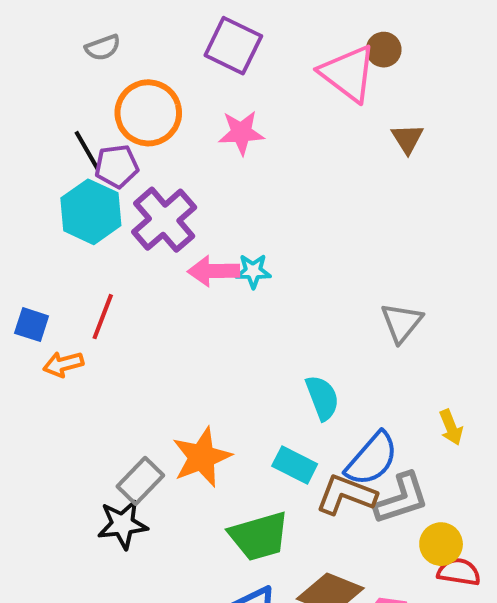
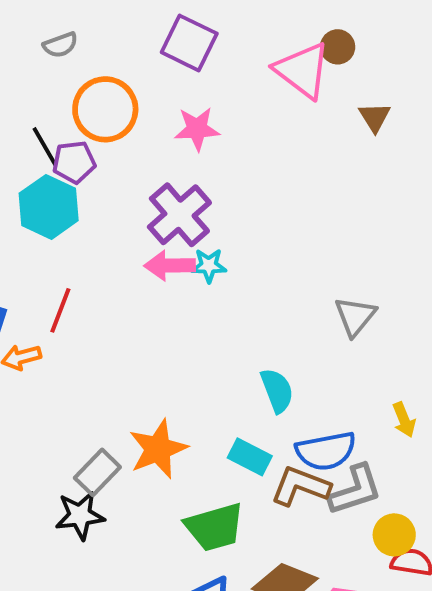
brown triangle: (407, 139) -> (375, 117), moved
purple cross: (164, 220) -> (179, 215), moved
blue semicircle: (372, 459) -> (326, 451), turned 38

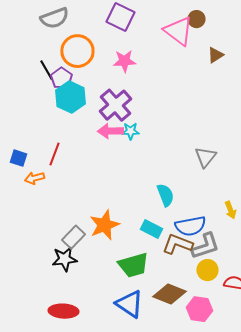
gray semicircle: (60, 45) -> (54, 18), size x1.6
brown triangle: (375, 117) -> (215, 55), turned 30
purple pentagon: (74, 162) -> (61, 78), turned -30
cyan hexagon: (49, 207) -> (70, 97), moved
yellow circle: (394, 535) -> (207, 270), moved

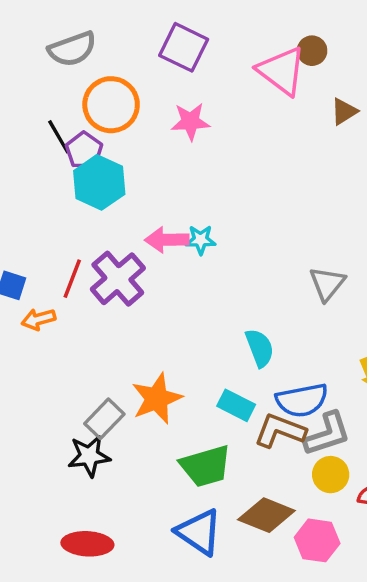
purple cross: (115, 105) -> (118, 279), moved

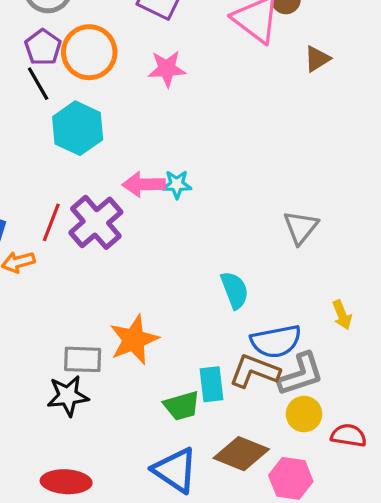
purple pentagon: (84, 150) -> (43, 47), moved
cyan rectangle: (236, 405) -> (211, 384), moved, turned 56
gray rectangle: (104, 419) -> (83, 359), turned 48
green trapezoid: (206, 466) -> (182, 406), size x0.7

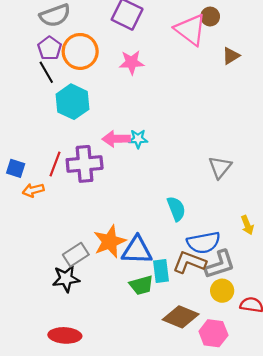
purple cross: (96, 222) -> (85, 164), turned 36
gray rectangle: (83, 359) -> (76, 255), turned -35
blue triangle: (175, 470) -> (137, 250), moved, turned -32

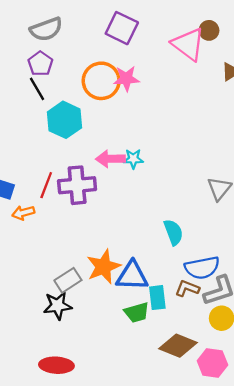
orange circle: (80, 51) -> (101, 81), moved
brown L-shape: (189, 262) -> (187, 288), size x0.7

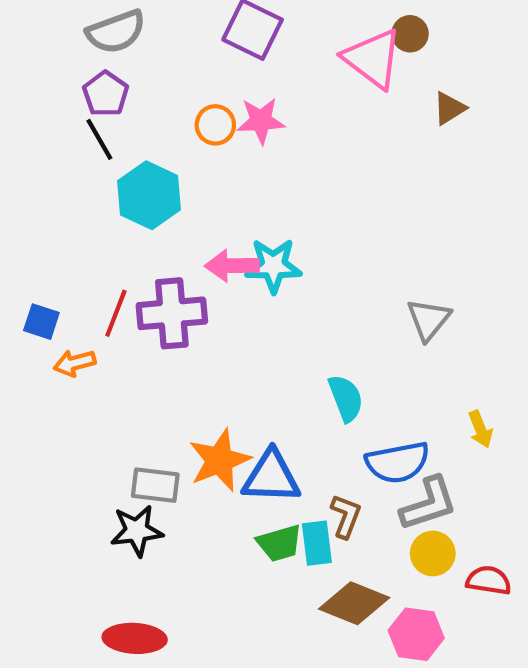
orange circle: (101, 81) -> (215, 125), size x0.6
cyan star: (133, 159) -> (273, 266), size x1.5
gray rectangle: (68, 280) -> (155, 485), turned 40
brown L-shape: (187, 288) -> (346, 516), moved, turned 90
cyan rectangle: (157, 298) -> (317, 543), moved

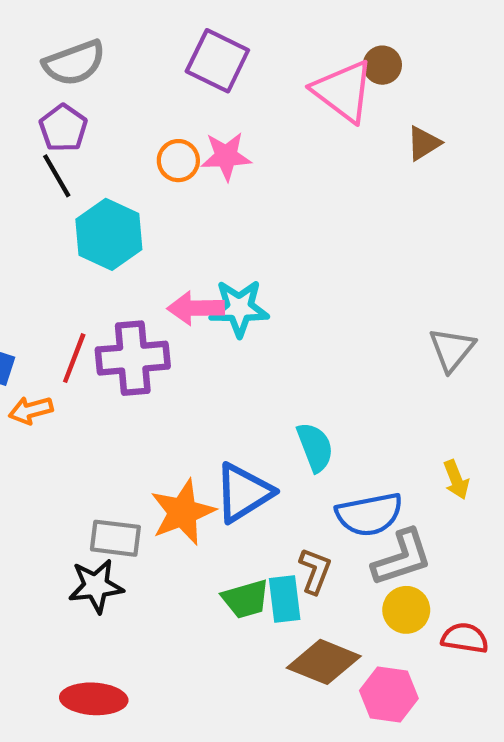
gray triangle: (429, 320) -> (452, 349), moved
blue triangle: (271, 477) -> (243, 493), moved, turned -34

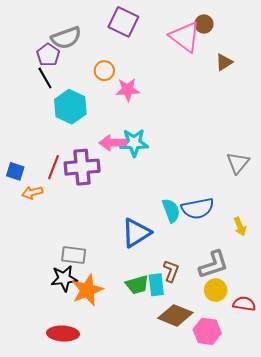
gray semicircle: (74, 63) -> (66, 38), moved
pink star: (226, 156) -> (128, 90), moved
orange star: (183, 512) -> (87, 290), moved
blue semicircle: (369, 514) -> (198, 208), moved

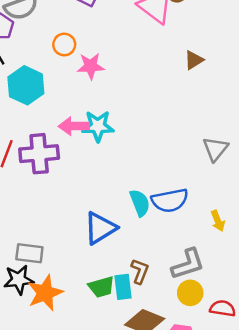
brown triangle: (224, 62) -> (194, 60), moved

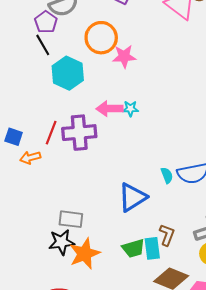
orange circle: (64, 45) -> (101, 38), size x1.6
cyan star: (98, 126) -> (130, 109), size x0.6
cyan semicircle: (140, 203) -> (167, 175), size x0.7

